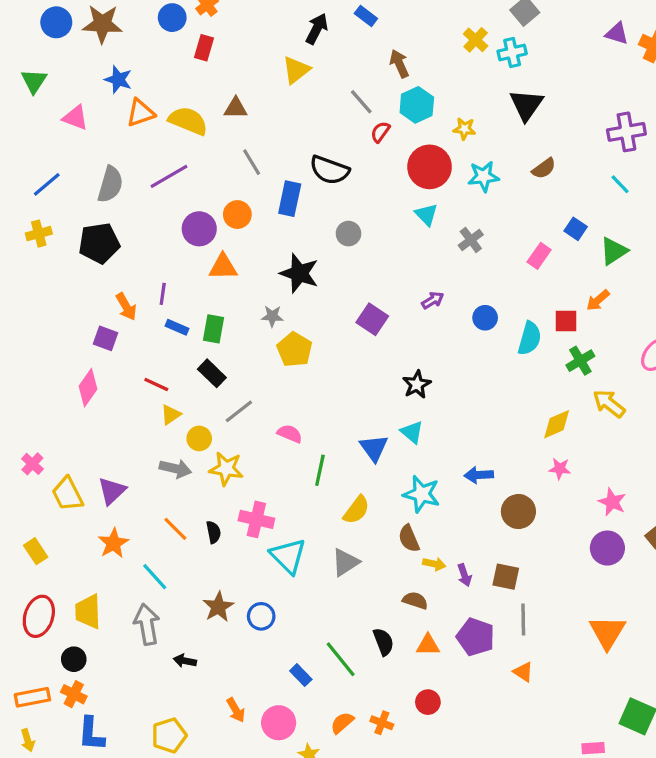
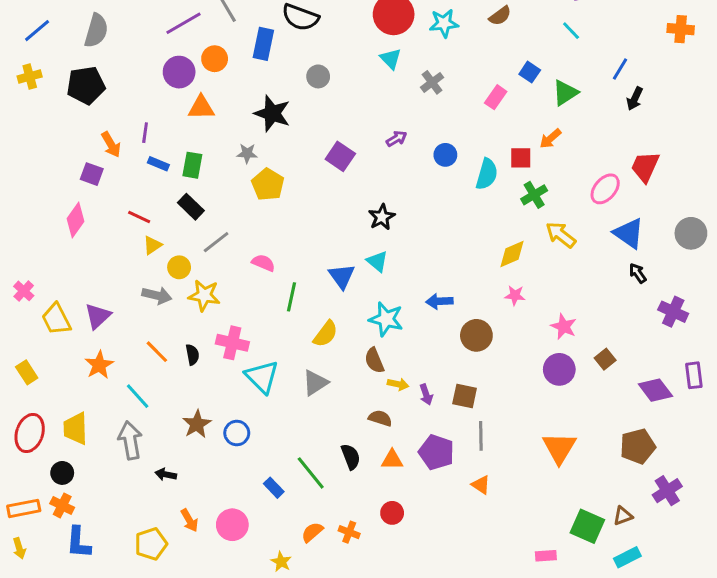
purple line: (169, 176) -> (184, 23), moved
orange arrow: (236, 710) -> (189, 520), moved
pink circle: (279, 723) -> (232, 525), moved

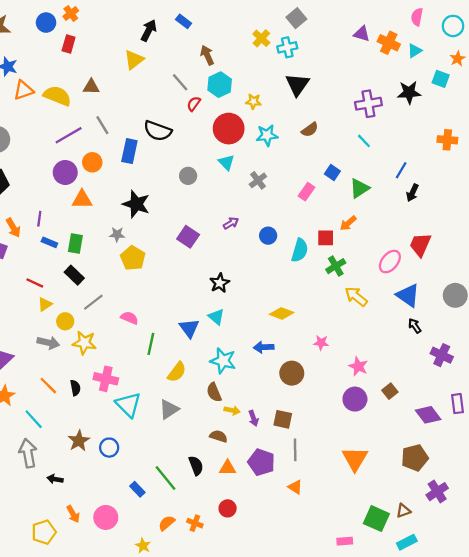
gray circle: (318, 76) -> (188, 176), moved
yellow diamond: (512, 254) -> (282, 313), moved, turned 45

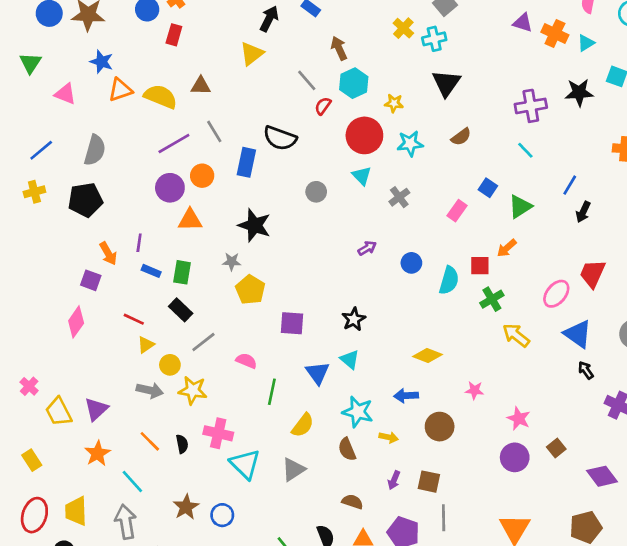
purple square: (188, 237) -> (292, 323), moved, turned -30
yellow arrow: (232, 410) -> (389, 437), moved
purple arrow: (253, 418) -> (394, 480), turned 42

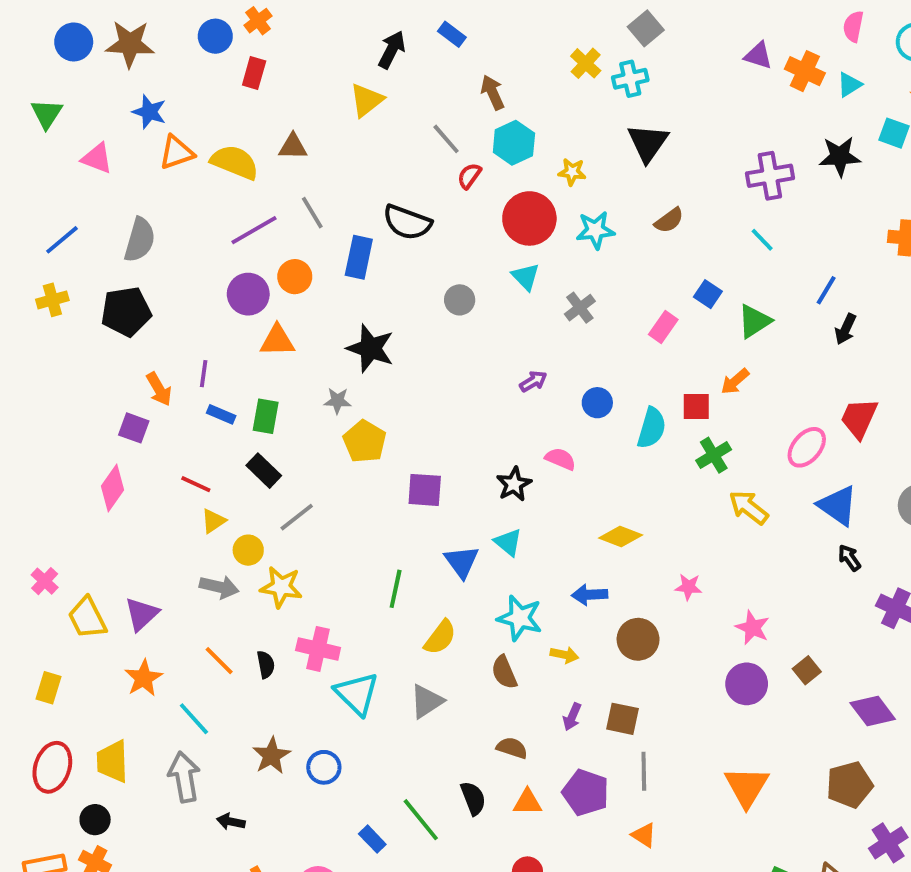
pink semicircle: (246, 361) -> (560, 459), moved
yellow rectangle: (32, 460) -> (48, 688), turned 50

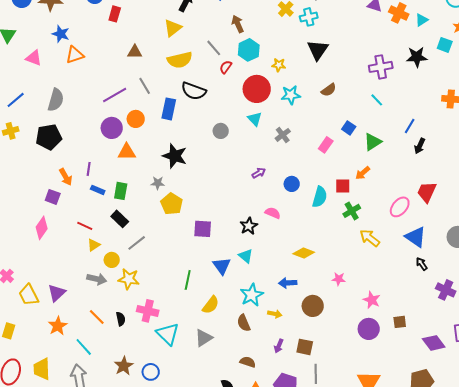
yellow semicircle: (235, 162) -> (180, 60), moved, turned 145
cyan star: (520, 618) -> (252, 295), turned 30
brown square: (807, 670) -> (400, 322), turned 32

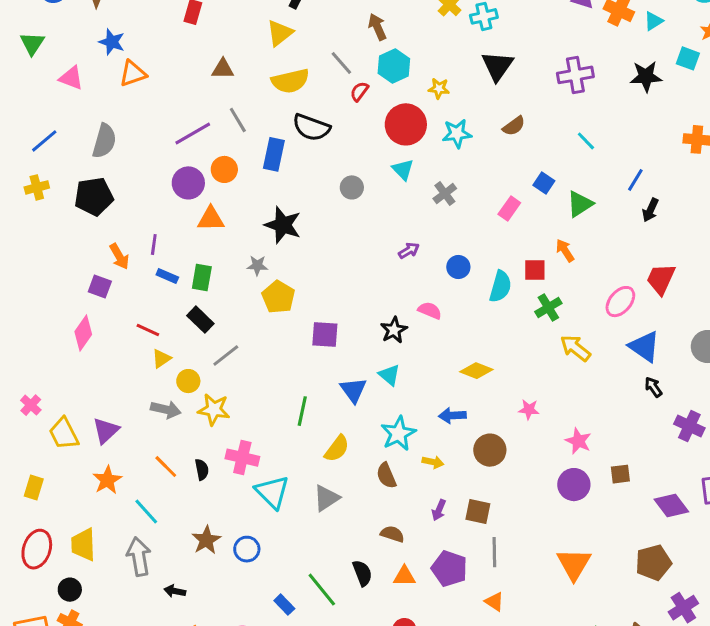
purple cross: (381, 67) -> (575, 75), moved
orange arrow: (363, 173) -> (565, 250), turned 98

